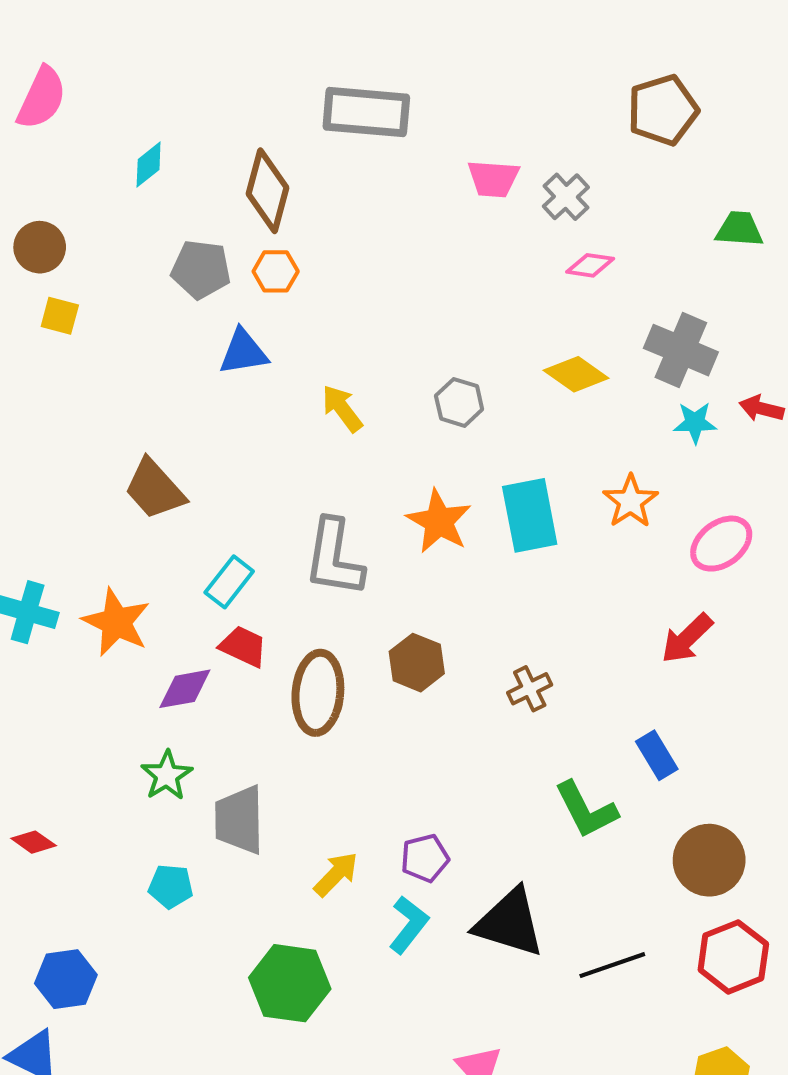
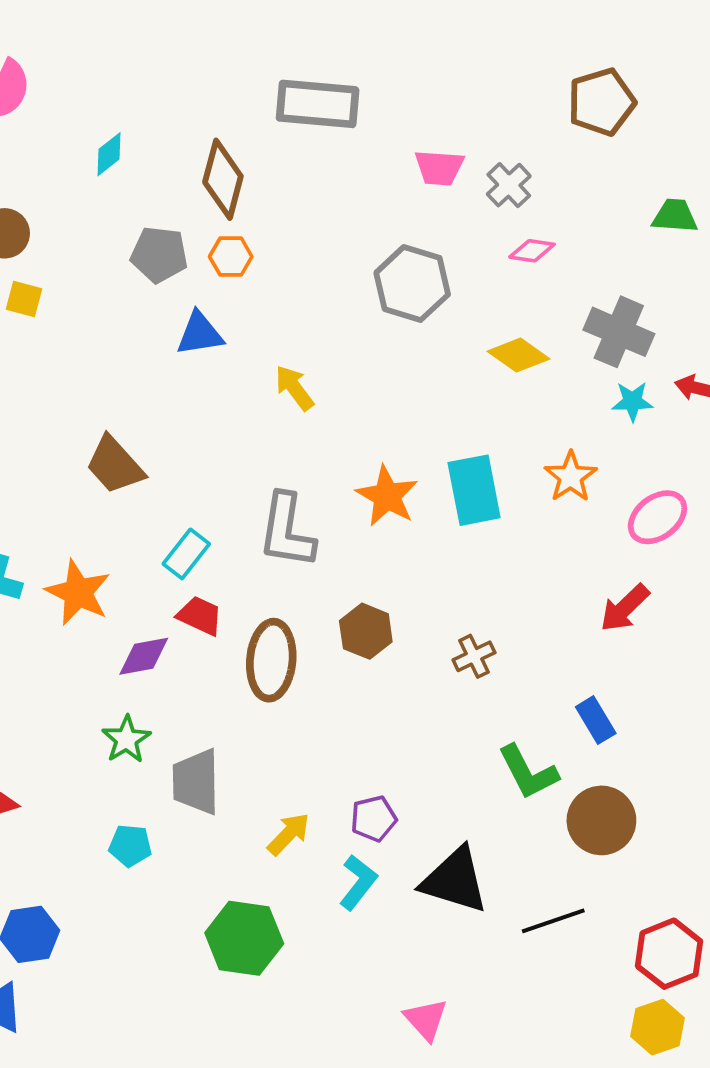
gray hexagon: (459, 402) -> (412, 284), moved, size x1.6
brown circle: (709, 860) -> (601, 820), moved
red hexagon: (733, 957) -> (669, 954), moved

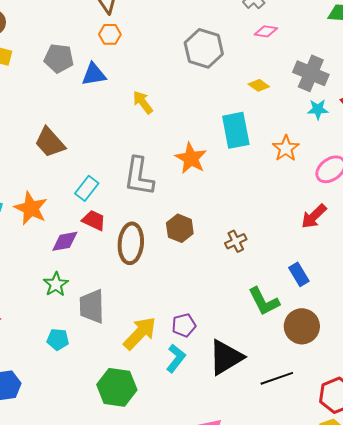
gray pentagon: (159, 255) -> (59, 58), moved
yellow diamond: (518, 355) -> (259, 85), size x0.7
cyan rectangle: (474, 490) -> (236, 130), moved
yellow arrow: (289, 834) -> (140, 333), size x1.5
black triangle: (455, 880) -> (226, 357), turned -48

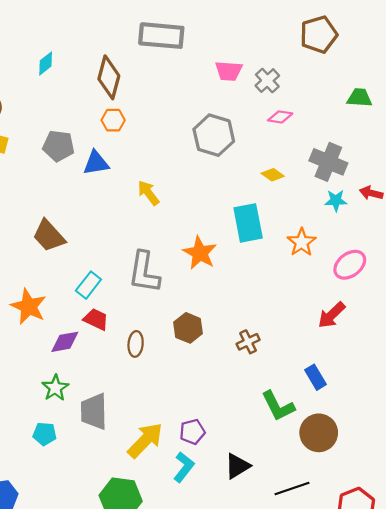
brown ellipse: (131, 243) -> (136, 344), size x0.6
cyan pentagon: (58, 339) -> (45, 434), moved
black triangle: (226, 357) -> (237, 466), size x0.7

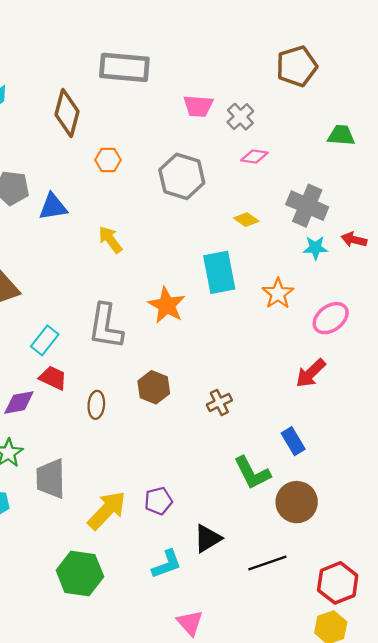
orange hexagon: (113, 120) -> (108, 160), moved
cyan L-shape: (184, 467) -> (167, 564), moved, turned 32

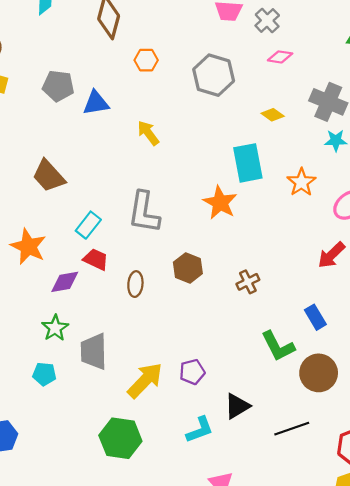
orange star: (167, 305) -> (220, 203), moved

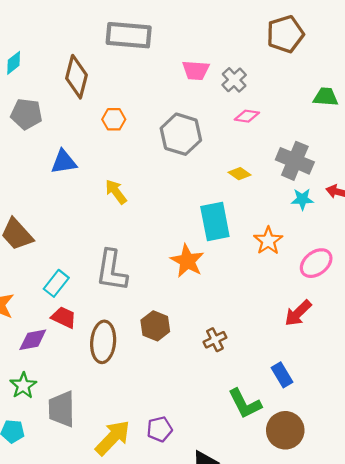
gray pentagon: (58, 86) -> (26, 114), moved
brown ellipse: (135, 284) -> (103, 342), size x1.6

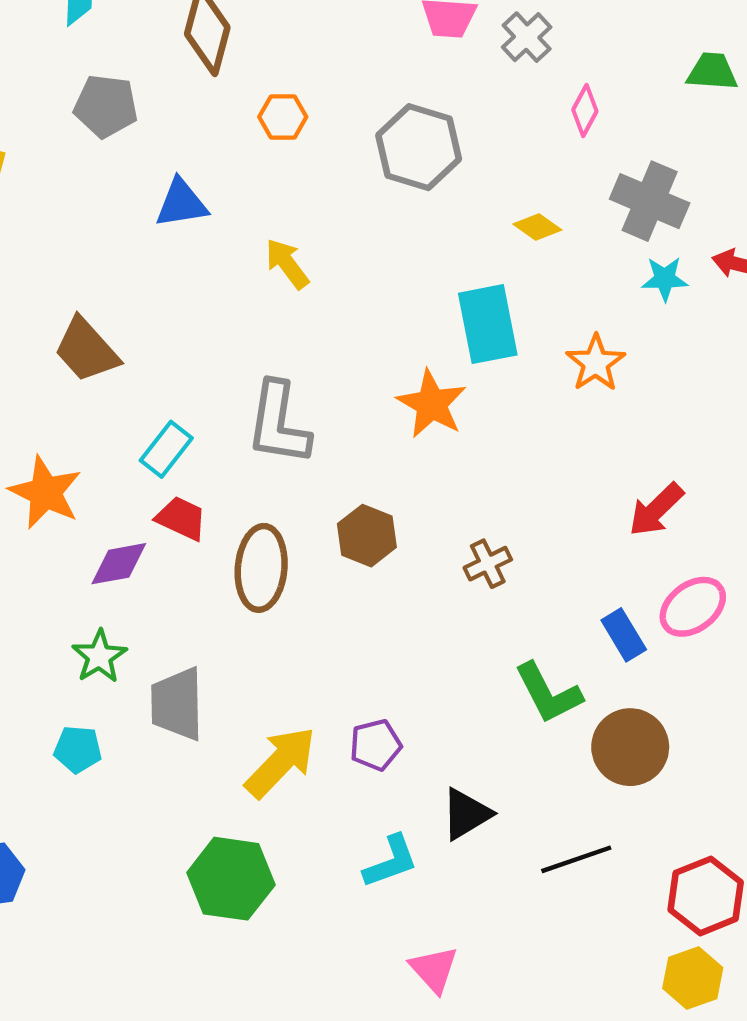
pink diamond: (247, 116) -> (585, 110), moved, turned -70
pink ellipse: (316, 263) -> (693, 607), moved

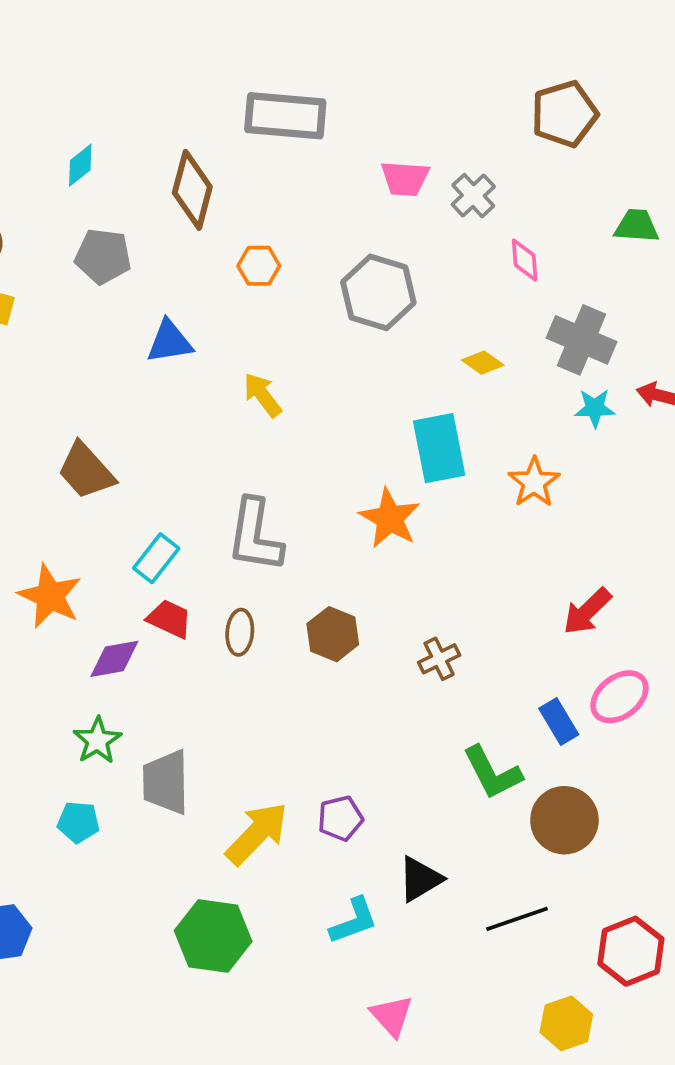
pink diamond: (585, 110) -> (525, 260), turned -33
brown ellipse: (261, 568) -> (240, 632), moved, size x0.6
yellow hexagon: (693, 978) -> (566, 1023), moved

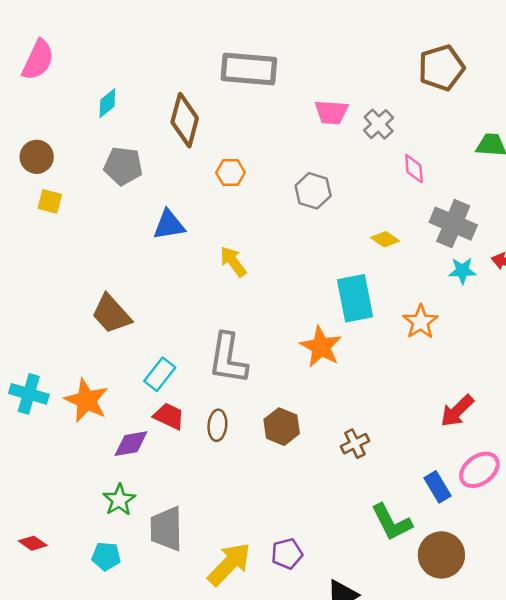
gray hexagon: (378, 292) -> (313, 191), size x0.7

